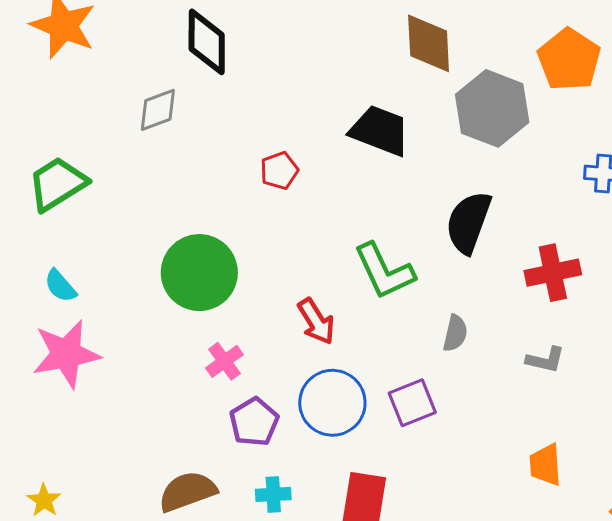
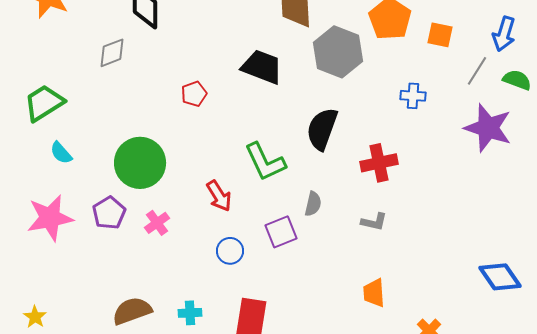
cyan semicircle: (60, 286) -> (61, 153), moved
blue circle: (332, 403) -> (230, 251), size x0.6
purple square: (412, 403) -> (281, 232), moved
purple pentagon: (254, 422) -> (109, 213), moved

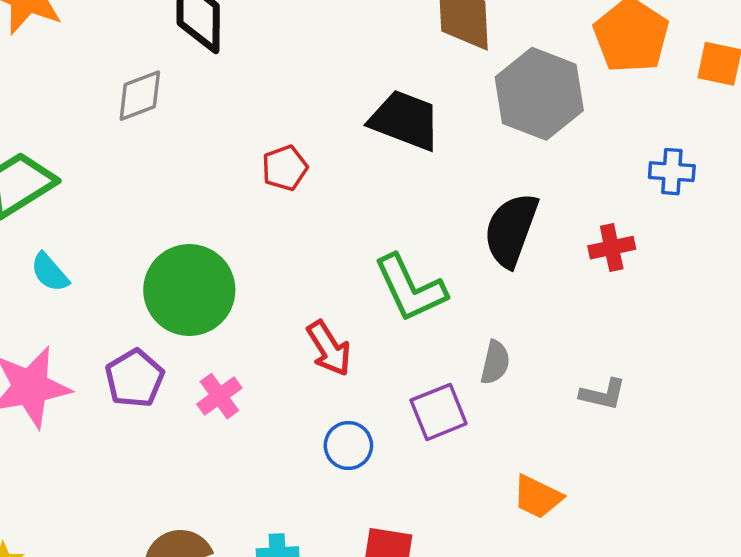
red cross: (379, 163) -> (612, 248), moved, size x0.7
orange trapezoid: (374, 293) -> (538, 497), moved, turned -60

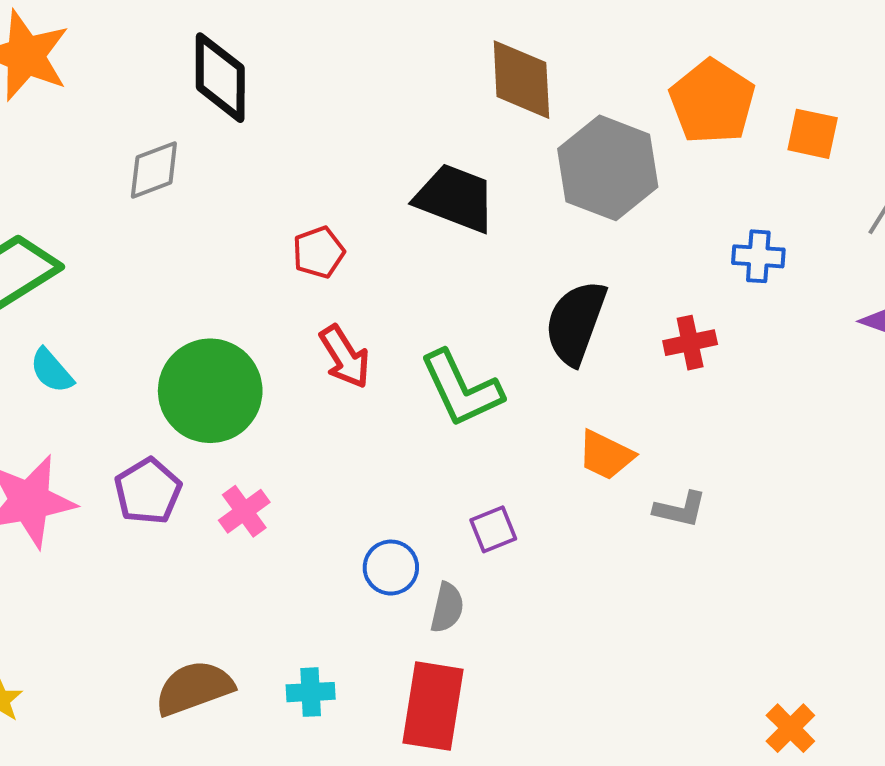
red arrow: (329, 348) -> (345, 357), moved
gray semicircle: (495, 362) -> (447, 608), moved
purple square: (439, 412) -> (493, 529), size x0.7
orange trapezoid: (538, 497) -> (606, 455), moved

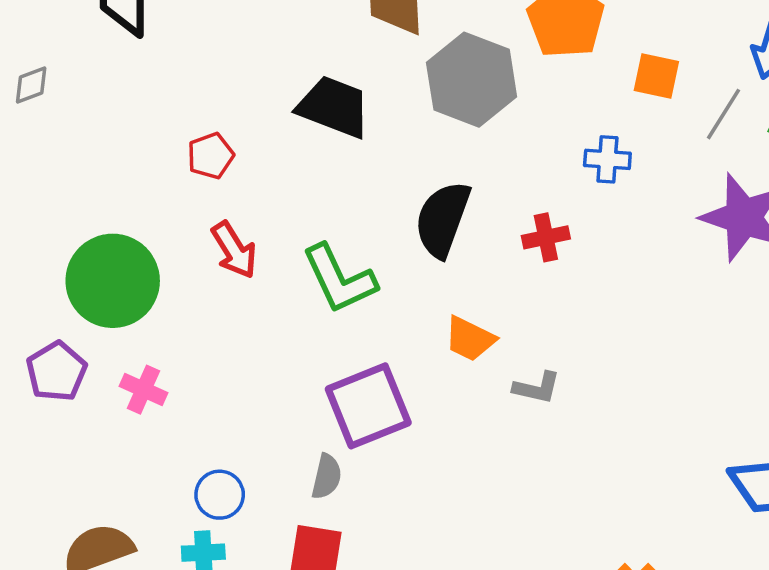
orange square: (813, 134) -> (656, 76), moved
gray diamond: (154, 170) -> (31, 85), moved, size x0.7
pink cross: (244, 511) -> (143, 390), turned -30
purple square: (493, 529) -> (368, 406), size x2.0
blue circle: (391, 568) -> (220, 495), moved

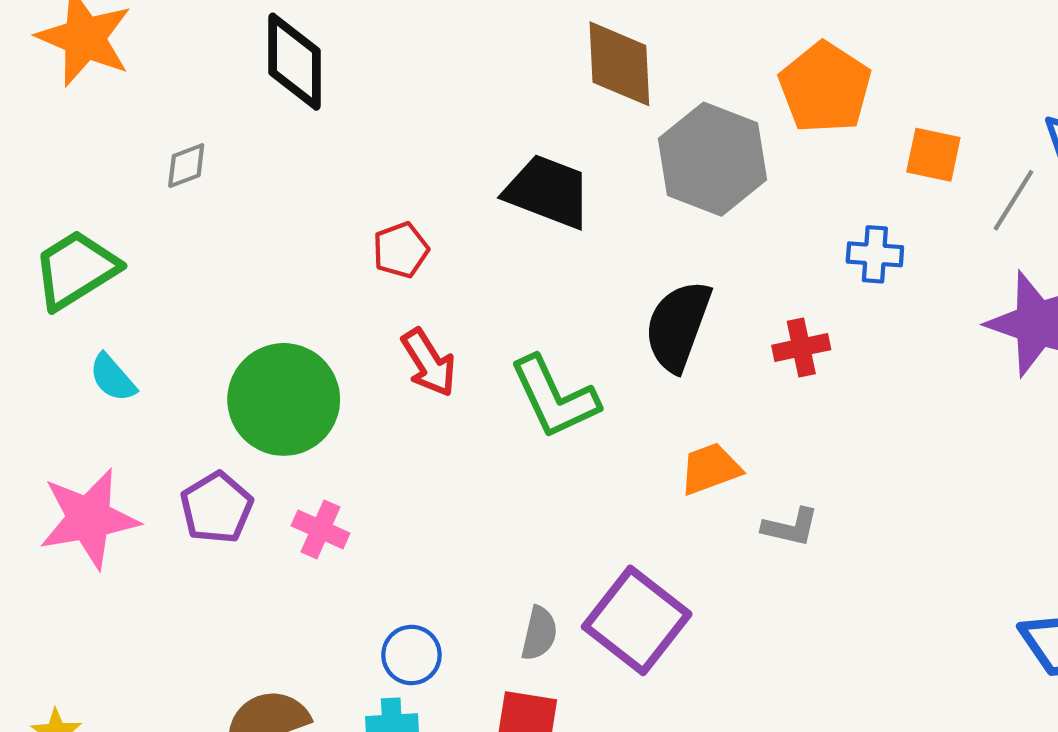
orange trapezoid: (470, 339) -> (710, 469), turned 134
purple square: (368, 406) -> (637, 620), moved, turned -30

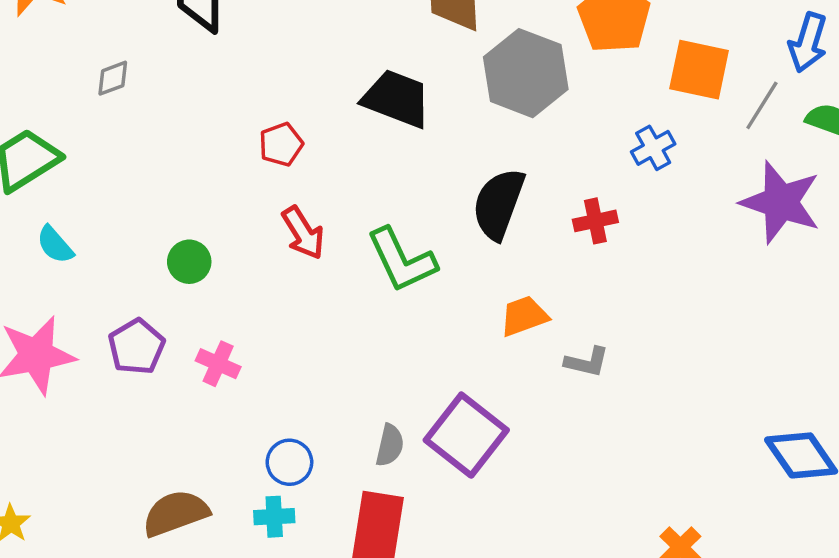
orange square: (933, 155) -> (699, 70), size x1.4
blue cross: (875, 254) -> (653, 148), turned -33
green circle: (284, 399) -> (189, 262), size x0.5

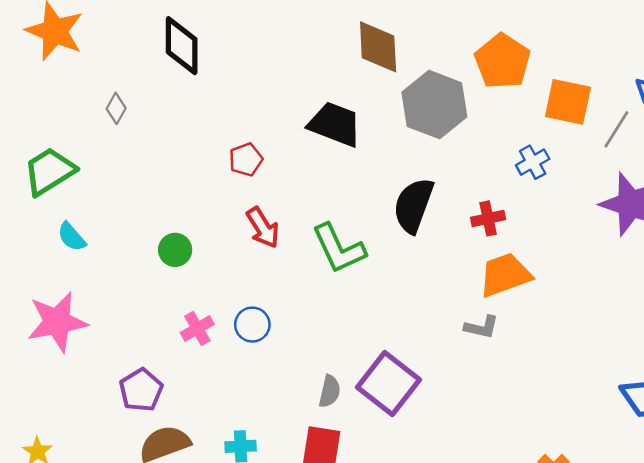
gray diamond: (113, 78) -> (116, 108), turned -40
orange trapezoid: (524, 316) -> (505, 275), moved, size x1.4
purple pentagon: (137, 347) -> (141, 390), moved
pink cross: (218, 364) -> (197, 328), turned 36
blue circle: (289, 462) -> (252, 325), moved

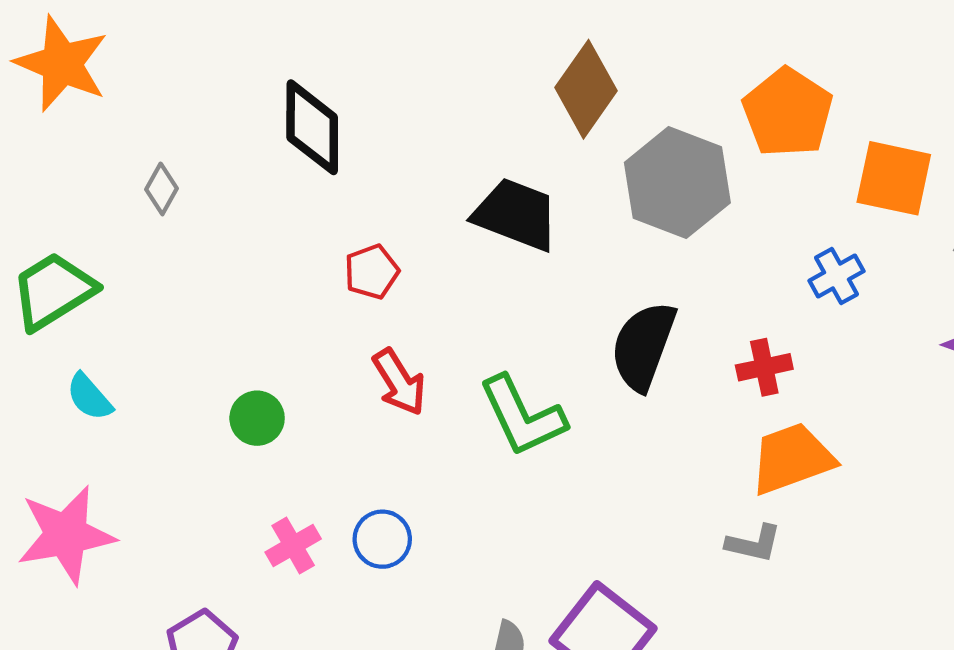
black diamond: (182, 46) -> (312, 127), moved
brown diamond: (378, 47) -> (586, 89), turned 38

